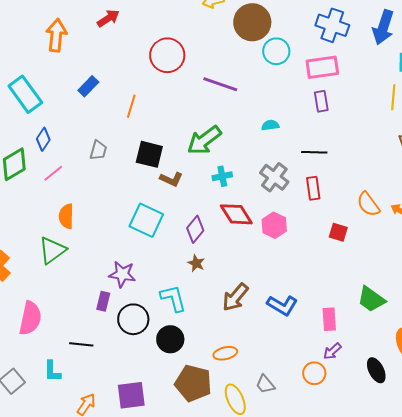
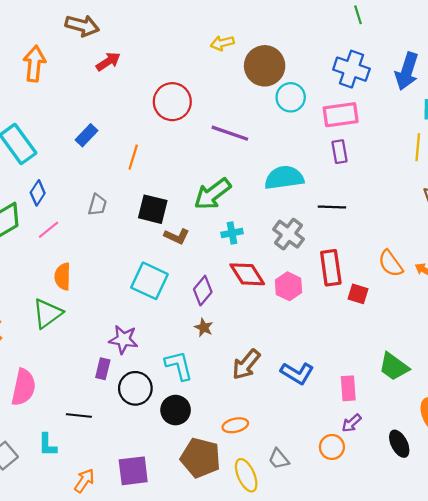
orange arrow: (56, 35) -> (34, 64), moved
cyan semicircle: (270, 125) -> (284, 178), size x2.0
red rectangle: (313, 188) -> (331, 268), moved, size x1.4

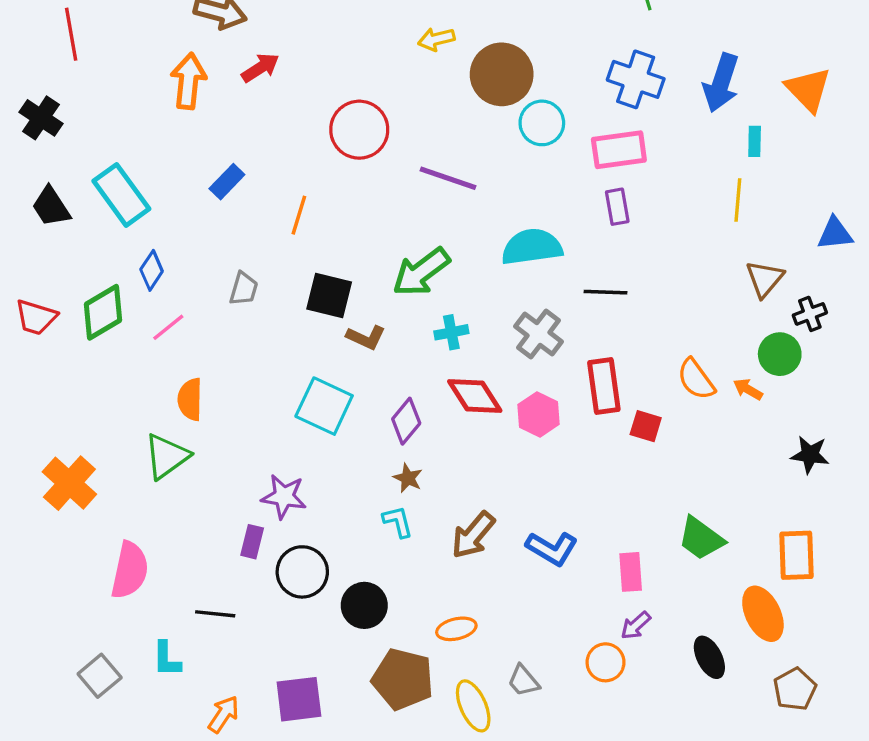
orange arrow: (34, 64) -> (188, 81), moved
cyan L-shape: (179, 366) -> (398, 522), moved, size x0.7

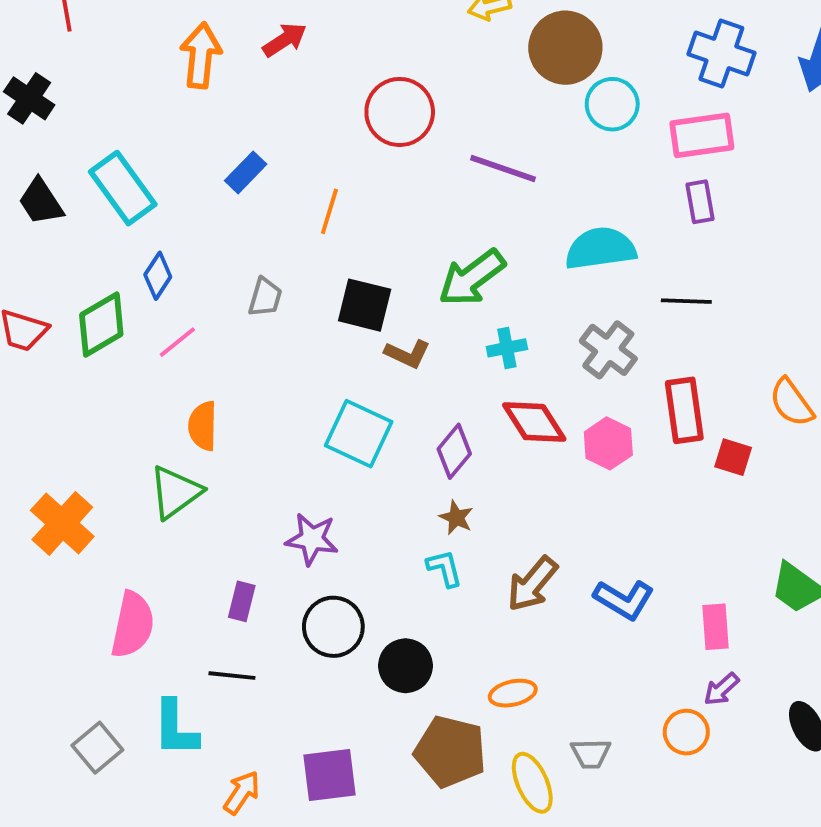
purple rectangle: (252, 542) -> (242, 601), moved
cyan L-shape: (167, 659) -> (175, 728), size x1.4
gray trapezoid: (523, 681) -> (591, 754), turned -51

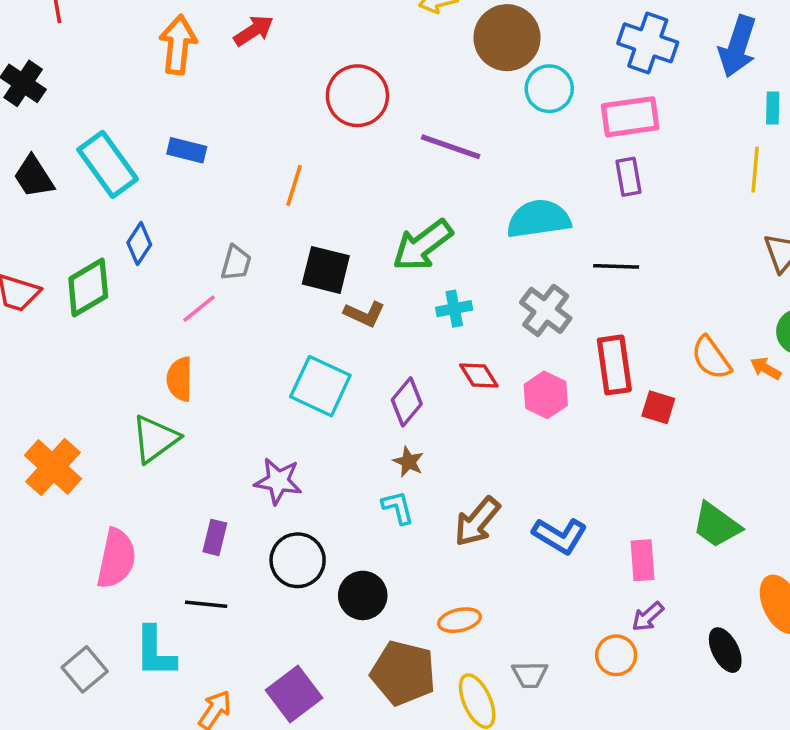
blue rectangle: (246, 172) -> (187, 150), moved, turned 60
pink line: (177, 342) -> (199, 309), moved
red diamond: (534, 422) -> (479, 376), size x0.7
purple square: (329, 775) -> (294, 694), turned -30

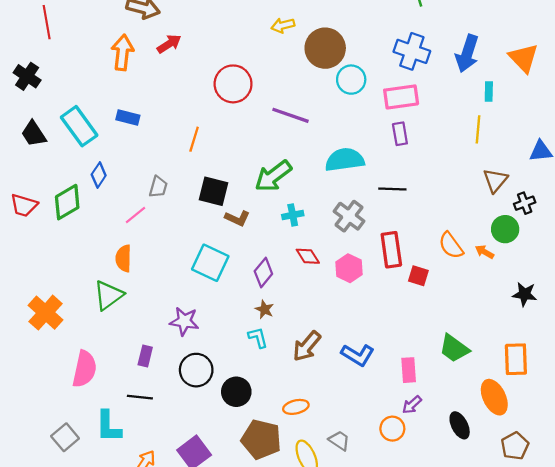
gray trapezoid: (530, 675) -> (339, 441), turned -145

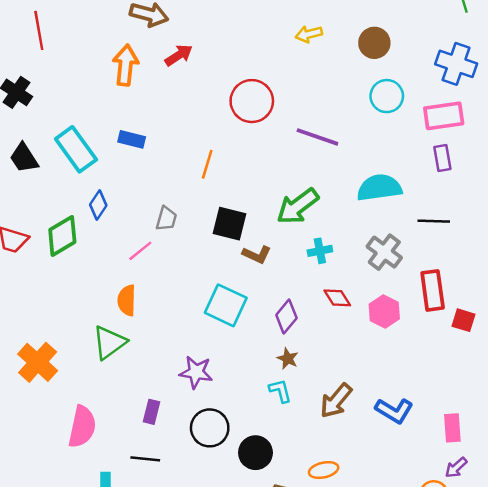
brown circle: (325, 48) -> (374, 43), moved, size x0.7

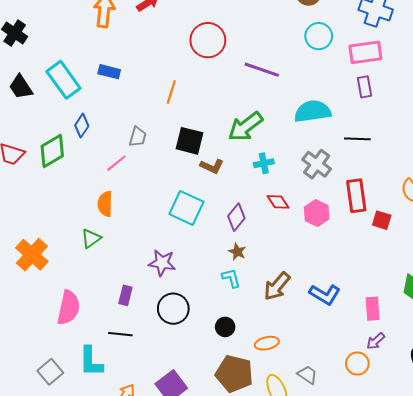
green triangle: (109, 342) -> (91, 238), size x0.7
black circle: (255, 453) -> (225, 327), moved, size x0.7

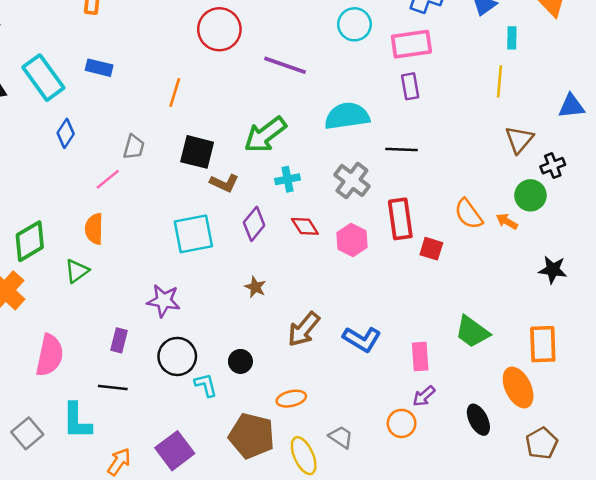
green diamond: (52, 151) -> (30, 241), moved
cyan square: (186, 208) -> (193, 234), turned -36
purple diamond: (236, 217) -> (254, 224), moved
cyan L-shape: (231, 278) -> (206, 385), moved
black circle: (225, 327) -> (240, 361), moved

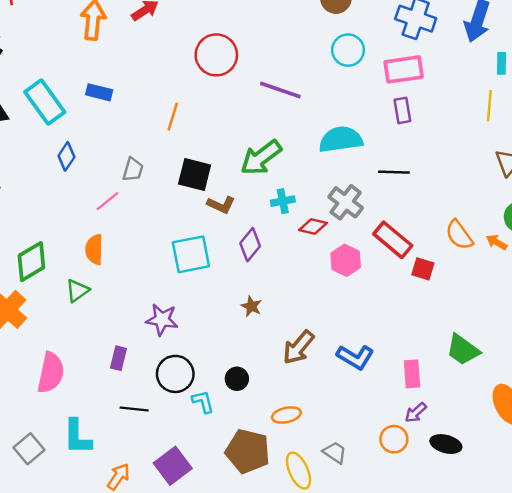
red rectangle: (400, 219) -> (393, 240), turned -42
red diamond: (305, 226) -> (313, 227), moved, turned -44
black line: (113, 387) -> (134, 409), moved
black ellipse: (478, 420) -> (446, 444), moved, turned -48

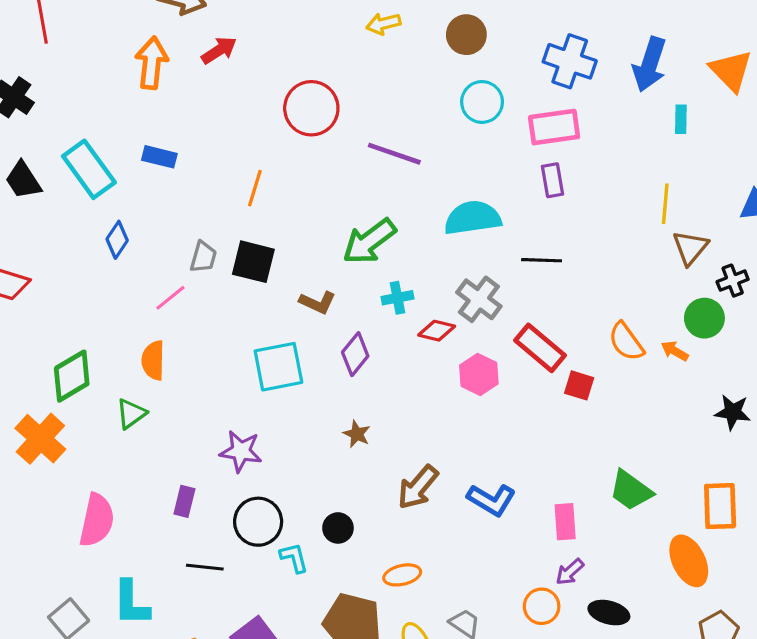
yellow line: (489, 106) -> (665, 204), moved
black square: (195, 175) -> (253, 262), moved

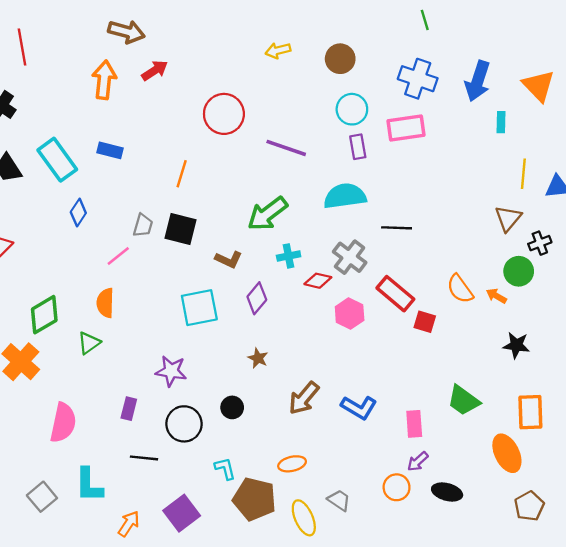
purple rectangle: (553, 180) -> (358, 147), moved
yellow line: (665, 204) -> (523, 174), moved
black star: (733, 412) -> (516, 345), moved
black circle: (338, 528) -> (232, 407), moved
cyan L-shape: (294, 558) -> (225, 469), moved

